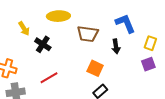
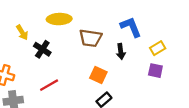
yellow rectangle: (150, 43) -> (158, 48), turned 40
purple square: (148, 64) -> (155, 71), turned 32

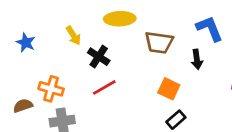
red line: (49, 85) -> (104, 87), moved

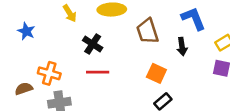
yellow arrow: (73, 36) -> (70, 13), moved
brown trapezoid: (159, 43) -> (148, 31), turned 64
red line: (104, 87) -> (98, 72), turned 30

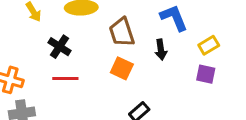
orange square: (156, 73) -> (122, 68), moved

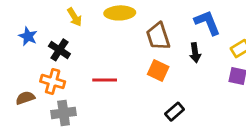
black cross: (60, 47) -> (59, 50), moved

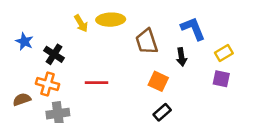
yellow arrow: (75, 17) -> (81, 23), moved
orange square: (158, 71) -> (158, 81), moved

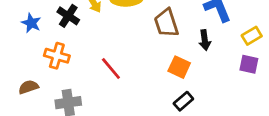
black cross: (54, 54) -> (68, 16), moved
red line: (96, 83) -> (111, 68), turned 50
orange cross: (48, 84) -> (57, 56), moved

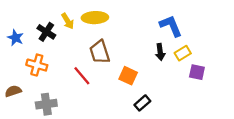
brown trapezoid: (166, 23) -> (100, 52), moved
yellow rectangle: (252, 36) -> (183, 53), moved
orange square: (179, 67) -> (128, 76), moved

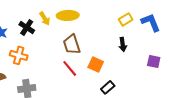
blue L-shape: (171, 26) -> (151, 22), moved
yellow rectangle: (183, 53) -> (126, 19), moved
red line: (82, 76) -> (70, 68), moved

